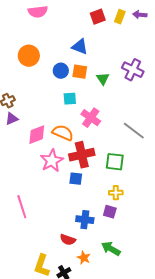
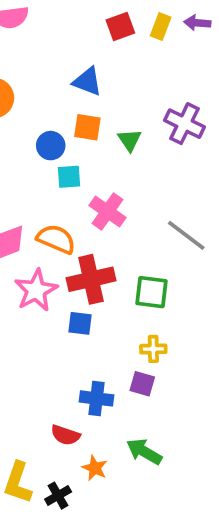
blue circle: (61, 71) -> (51, 146), moved

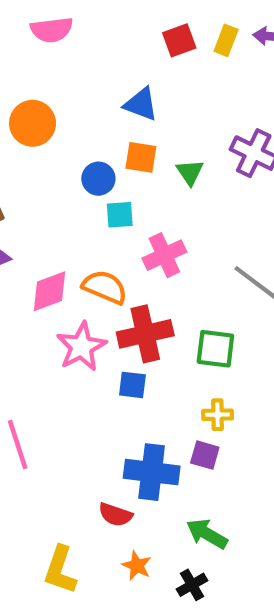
pink cross: (108, 212) -> (164, 255), turned 30
blue cross: (97, 398) -> (152, 472), size x1.4
orange star: (95, 468) -> (137, 566), moved
black cross: (58, 496) -> (192, 585), moved

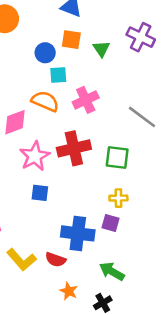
orange semicircle: (105, 287) -> (45, 101), moved
blue square: (132, 385) -> (40, 193), moved
yellow L-shape: (60, 570) -> (22, 260), moved, turned -60

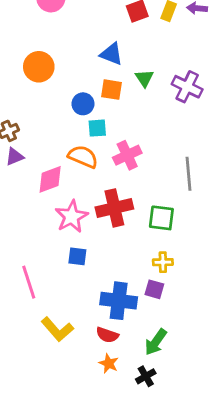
green triangle: (101, 49) -> (144, 78), moved
gray line: (142, 117) -> (189, 174), turned 48
red semicircle: (56, 260) -> (107, 335), moved
green arrow: (112, 271) -> (156, 342), turned -85

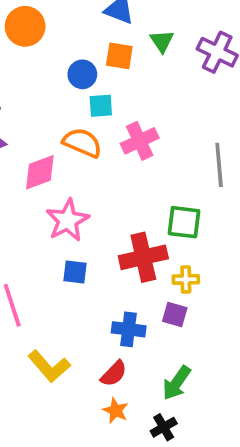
red cross: (114, 208) -> (143, 257), moved
blue cross: (119, 301) -> (129, 329), size x0.7
red semicircle: (107, 335) -> (114, 374), turned -65

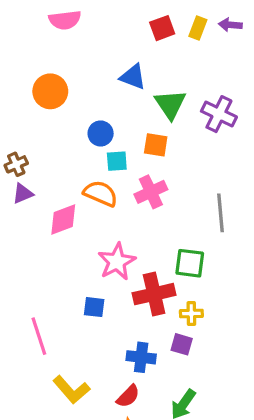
green triangle: (162, 41) -> (170, 104), size x1.5
orange square: (119, 56) -> (156, 145), moved
pink star: (68, 220) -> (117, 262), moved

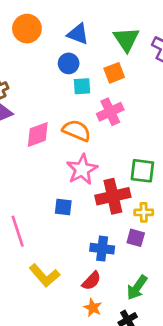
blue triangle: (133, 77) -> (78, 34), moved
orange square: (156, 145) -> (114, 73), turned -30
orange semicircle: (101, 193) -> (77, 131), moved

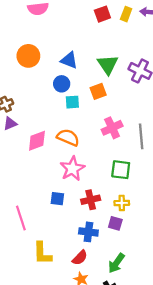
pink cross: (110, 112) -> (112, 128), moved
red cross: (113, 196) -> (91, 200), moved, size x0.7
yellow L-shape: (44, 275) -> (42, 253), turned 40

